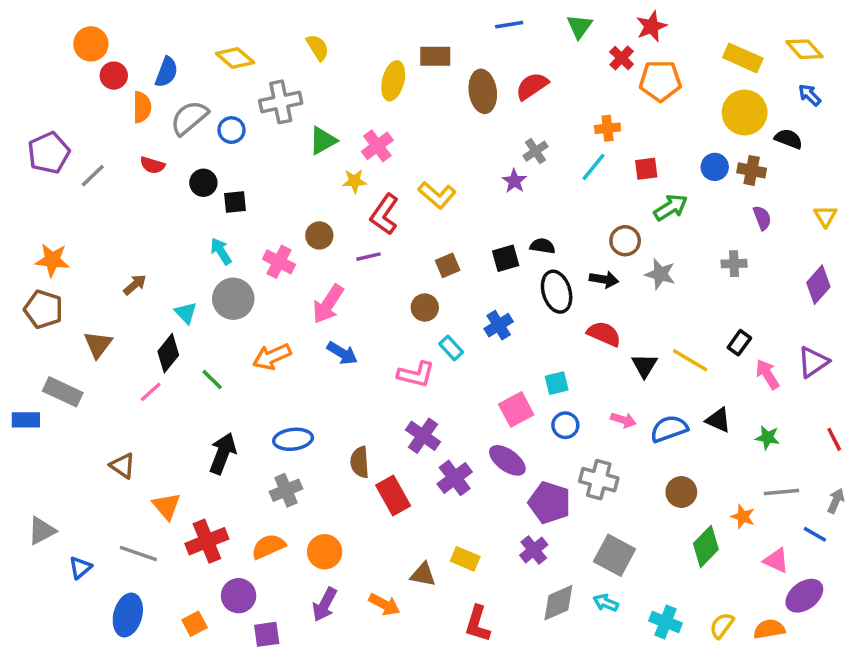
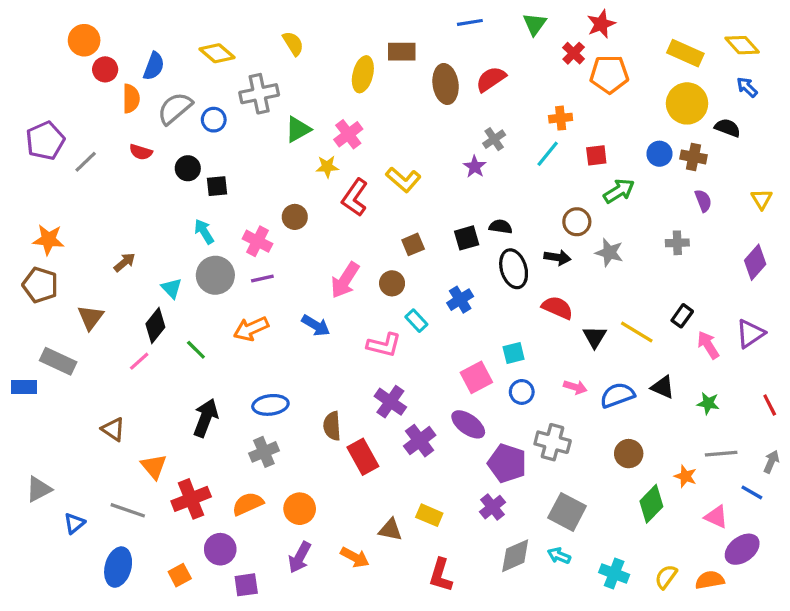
purple line: (369, 257) -> (262, 278), moved
pink arrow: (328, 304) -> (345, 280), moved

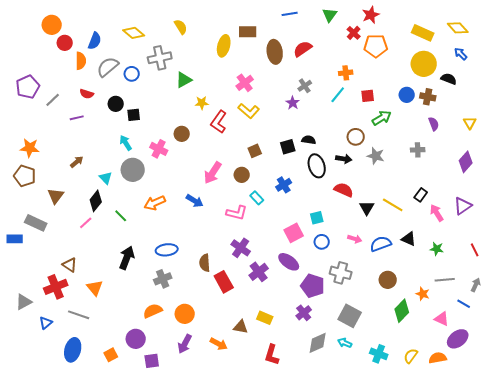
pink cross: (348, 134) -> (245, 83), moved
purple line: (262, 278) -> (77, 118), moved
red cross: (191, 499) -> (56, 287), moved

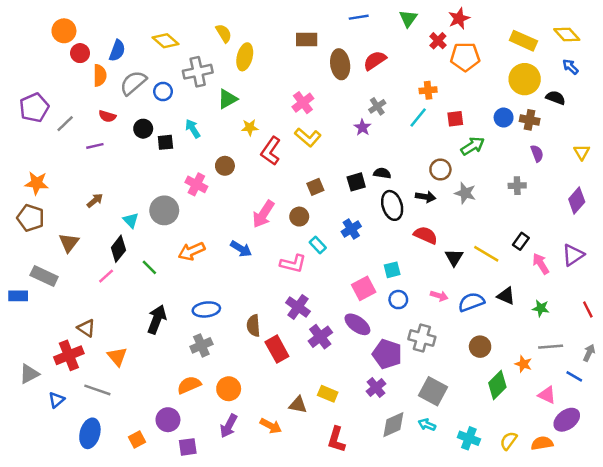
yellow ellipse: (224, 46) -> (245, 57), moved
cyan arrow: (126, 143) -> (193, 129), moved

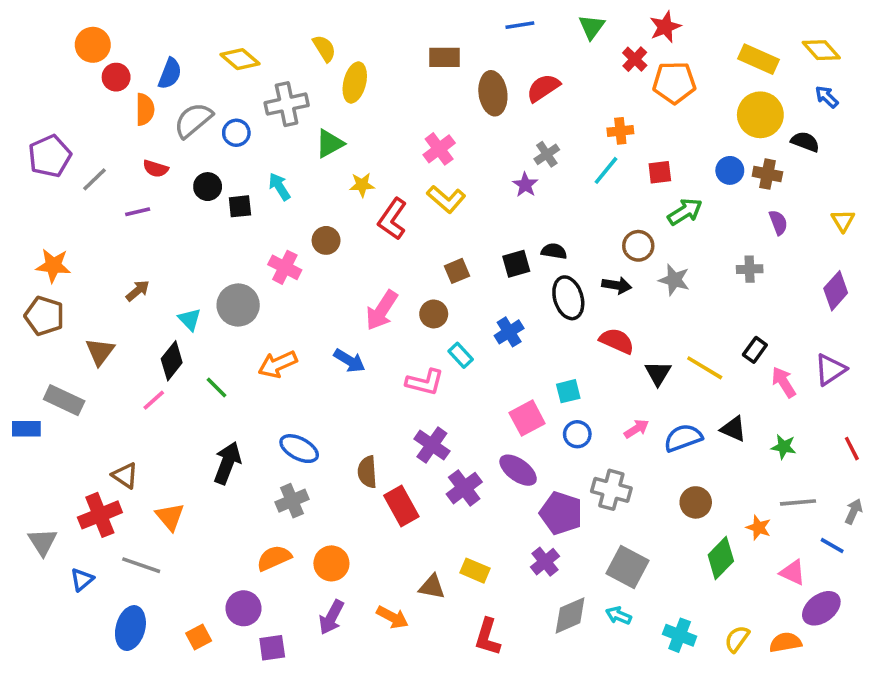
pink arrow: (439, 296) -> (636, 429), turned -49
blue ellipse: (206, 309) -> (299, 449), turned 35
gray triangle: (29, 374) -> (43, 542), turned -35

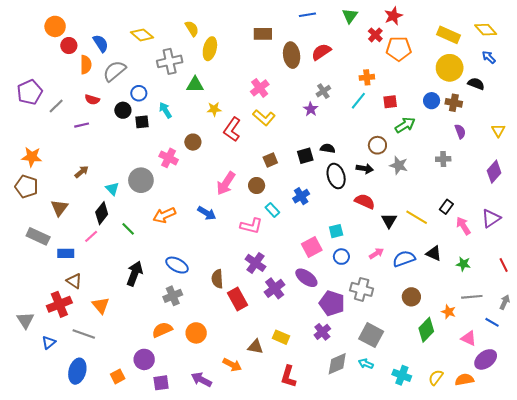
blue semicircle: (170, 74) -> (101, 43), turned -54
blue circle: (236, 133) -> (139, 93), moved
green triangle: (330, 144) -> (195, 85), turned 30
blue rectangle: (26, 429) -> (66, 253), moved
purple arrow: (331, 617) -> (201, 380), moved, turned 90

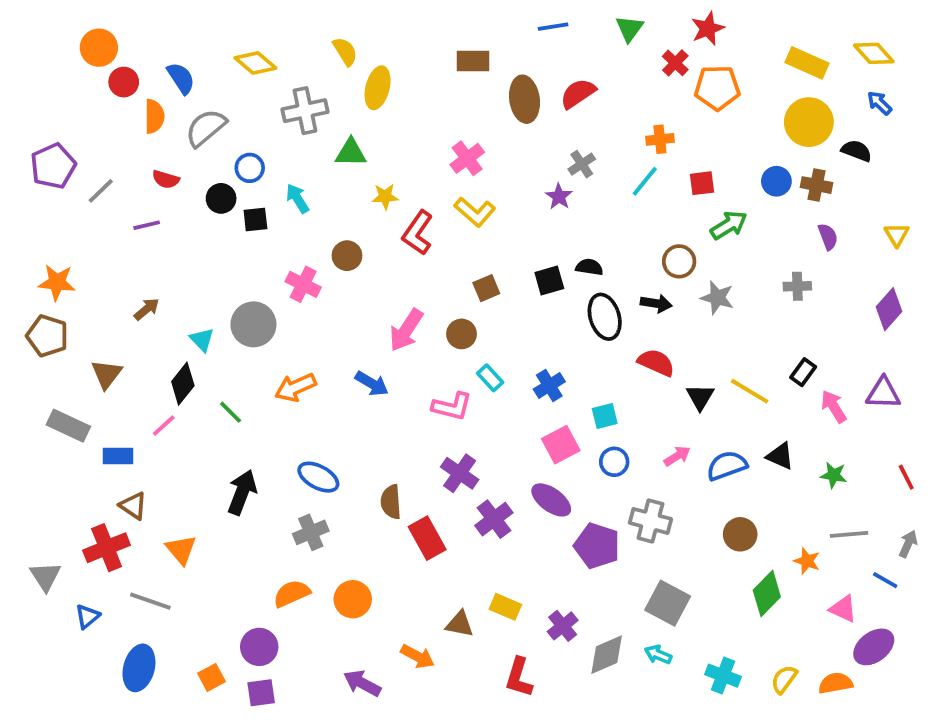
blue cross: (301, 196) -> (549, 385), moved
purple triangle: (491, 218) -> (883, 393), turned 36
purple cross: (322, 332) -> (563, 626), moved
purple square: (161, 383) -> (261, 693), moved

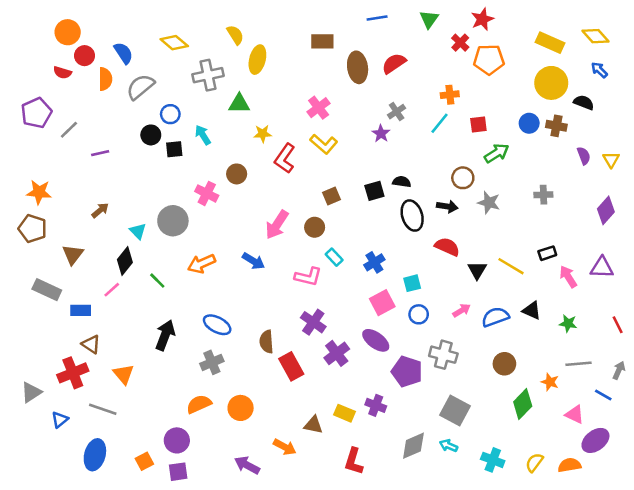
red semicircle: (166, 179) -> (62, 73), moved
purple semicircle: (828, 237) -> (584, 156), moved
black rectangle: (803, 372) -> (547, 253), turned 36
gray triangle: (45, 576) -> (31, 392), turned 30
purple cross: (563, 626) -> (376, 405), moved, turned -30

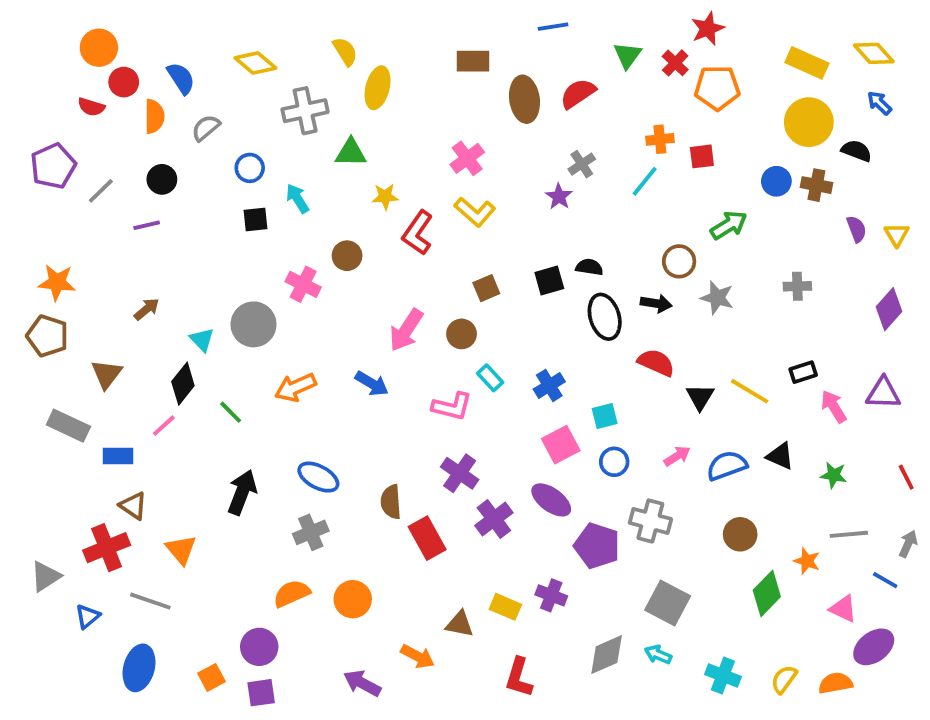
green triangle: (429, 19) -> (628, 55), moved
gray semicircle: (140, 87) -> (206, 128), size x0.7
red square: (478, 125) -> (702, 156), moved
black circle: (151, 135) -> (162, 179), moved

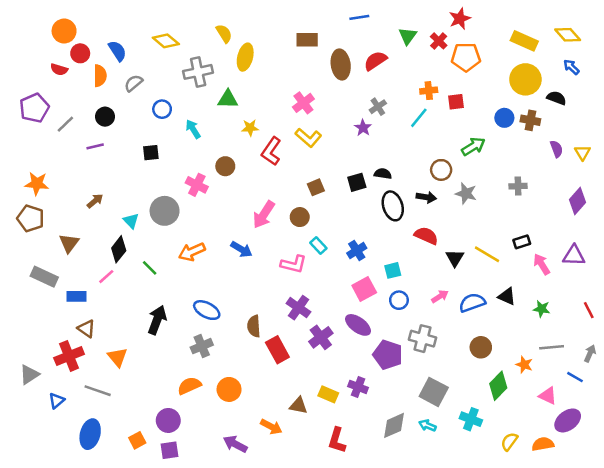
black square: (255, 219) -> (151, 153), moved
cyan cross: (723, 676) -> (471, 419), moved

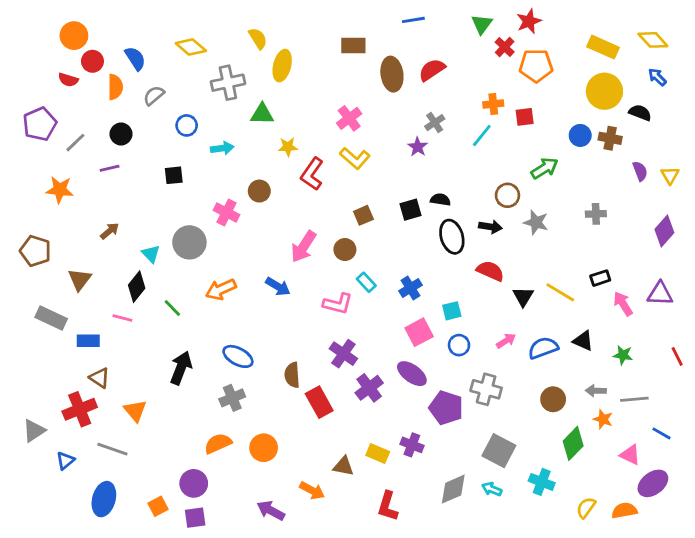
green triangle: (408, 36) -> (482, 24), moved
cyan arrow: (193, 129) -> (222, 148), turned 114
orange star: (37, 184) -> (60, 190), moved
pink line: (106, 277) -> (122, 318), turned 56
gray arrow: (590, 353) -> (596, 391), moved, turned -112

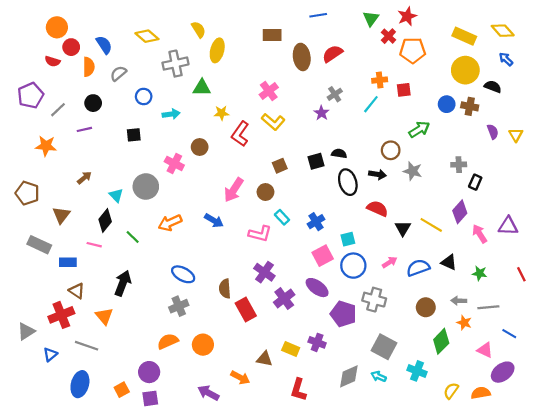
purple diamond: (664, 231) -> (460, 212), moved
black rectangle: (600, 278) -> (475, 182), moved, turned -48
blue circle: (459, 345) -> (353, 266), size x1.5
black arrow: (181, 368) -> (123, 283), moved

